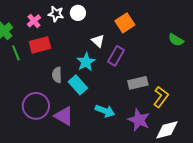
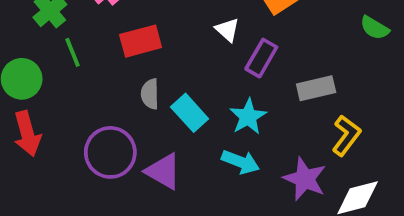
red rectangle: (40, 45) -> (141, 41), moved
cyan star: (86, 62) -> (248, 117), moved
gray rectangle: (138, 83) -> (316, 88), moved

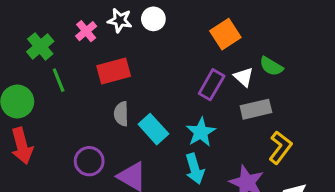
green semicircle: (375, 28) -> (271, 66), moved
white triangle: (227, 30) -> (244, 77), moved
purple circle: (110, 152) -> (89, 161), size x0.7
cyan arrow: (241, 162) -> (195, 169), turned 52

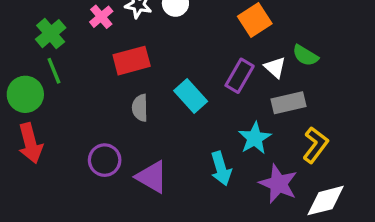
green line: (59, 80) -> (54, 71), moved
cyan rectangle: (153, 129) -> (191, 96), moved
cyan star: (201, 132) -> (255, 138), moved

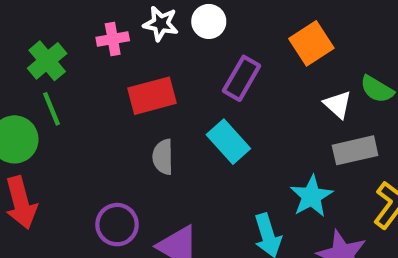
pink cross: (101, 17) -> (113, 39), turned 30
purple rectangle: (240, 76) -> (242, 78), moved

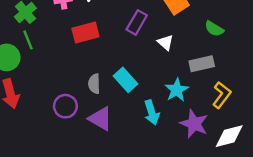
white triangle: (338, 104) -> (165, 42), moved
cyan rectangle: (228, 142) -> (125, 80), moved
gray semicircle: (163, 157) -> (94, 84), moved

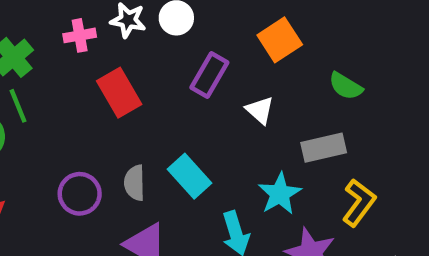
red rectangle: (85, 32) -> (119, 93), turned 75
purple circle: (65, 106) -> (80, 194), moved

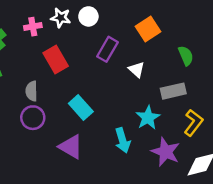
green semicircle: (346, 86) -> (186, 56), turned -144
cyan rectangle: (190, 176) -> (81, 108), moved
gray semicircle: (135, 183) -> (32, 91), moved

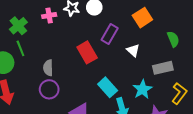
red rectangle: (56, 59) -> (87, 52), moved
cyan rectangle: (81, 108) -> (108, 87), moved

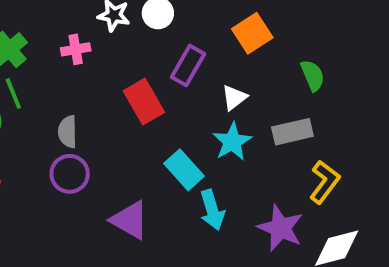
pink cross: (49, 16) -> (76, 49), moved
white triangle: (133, 50) -> (234, 98), turned 40
cyan star: (142, 89) -> (232, 142), moved

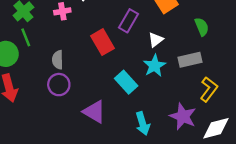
cyan arrow: (212, 210) -> (143, 124), moved

